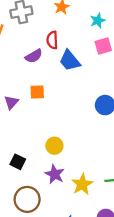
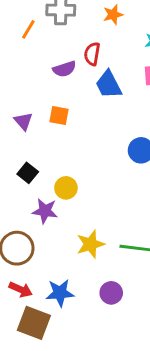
purple triangle: (11, 102) -> (23, 121), turned -35
black square: (18, 162) -> (28, 173), moved
purple star: (55, 174) -> (45, 211), moved, turned -30

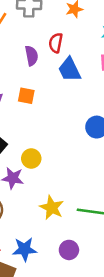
purple semicircle: (64, 69) -> (32, 56), turned -84
yellow star: (90, 244) -> (52, 208), turned -30

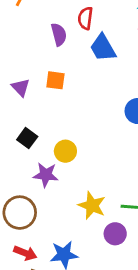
purple circle: (69, 250) -> (115, 234), moved

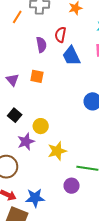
purple star: (46, 175) -> (26, 142), turned -30
yellow star: (92, 205) -> (57, 151), moved, turned 30

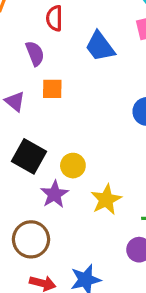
red semicircle: (60, 35) -> (54, 18), moved
purple semicircle: (41, 45) -> (35, 53), moved
black square: (15, 115) -> (29, 156), size x1.5

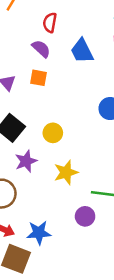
purple semicircle: (35, 53) -> (41, 49), moved, turned -36
yellow circle: (73, 166) -> (53, 133), moved

